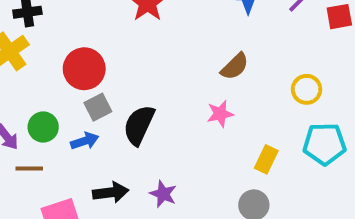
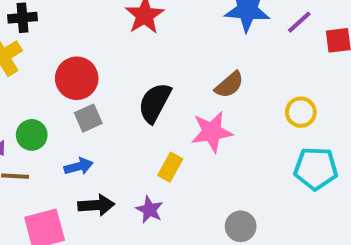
pink star: (220, 114) -> (212, 132), size x1.5
black semicircle: (139, 125) -> (155, 103), moved
blue arrow: (85, 141) -> (79, 166), moved
yellow rectangle: (266, 159) -> (170, 167), moved

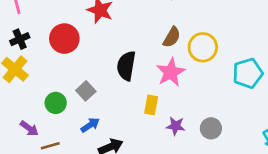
red circle: (77, 78) -> (64, 39), moved
yellow circle: (301, 112) -> (203, 47), moved, size x1.4
green circle: (32, 135) -> (56, 103), moved
purple star: (149, 210) -> (176, 126), moved

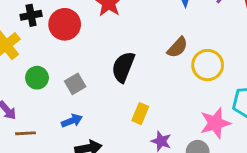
black cross: (20, 39) -> (31, 15), moved
pink star: (171, 72) -> (215, 123), moved
green circle: (56, 103) -> (37, 78), moved

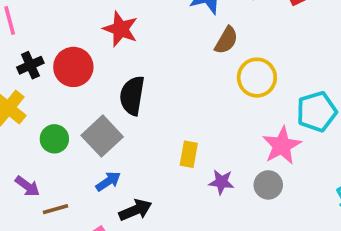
brown semicircle: (177, 47) -> (226, 40), moved
black semicircle: (123, 67) -> (132, 96), moved
gray square: (75, 84) -> (102, 136), size x1.5

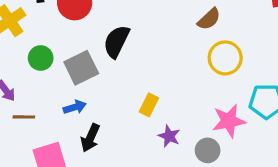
black arrow: (135, 210) -> (90, 138), turned 120

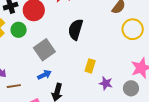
black semicircle: (116, 42) -> (76, 29), moved
green circle: (41, 58) -> (19, 30), moved

